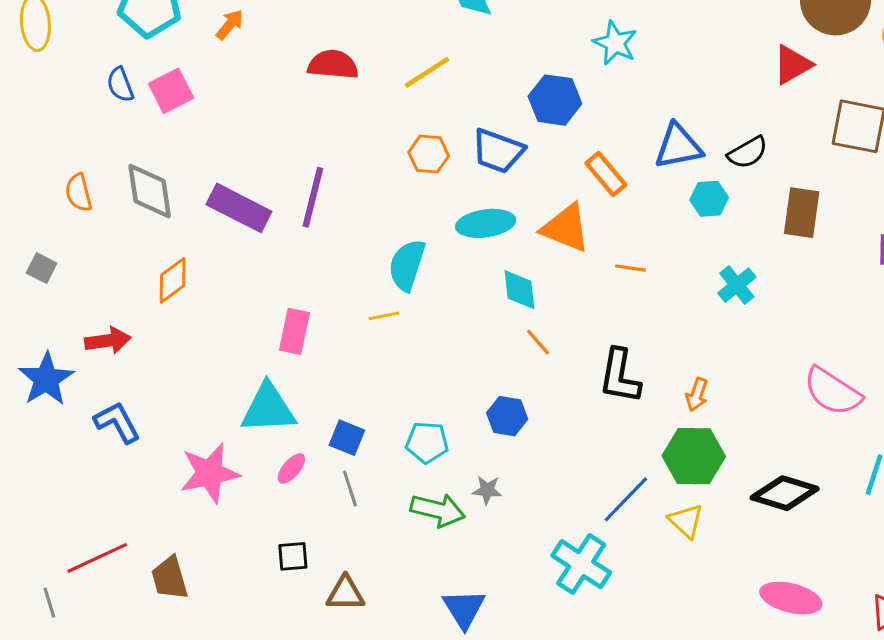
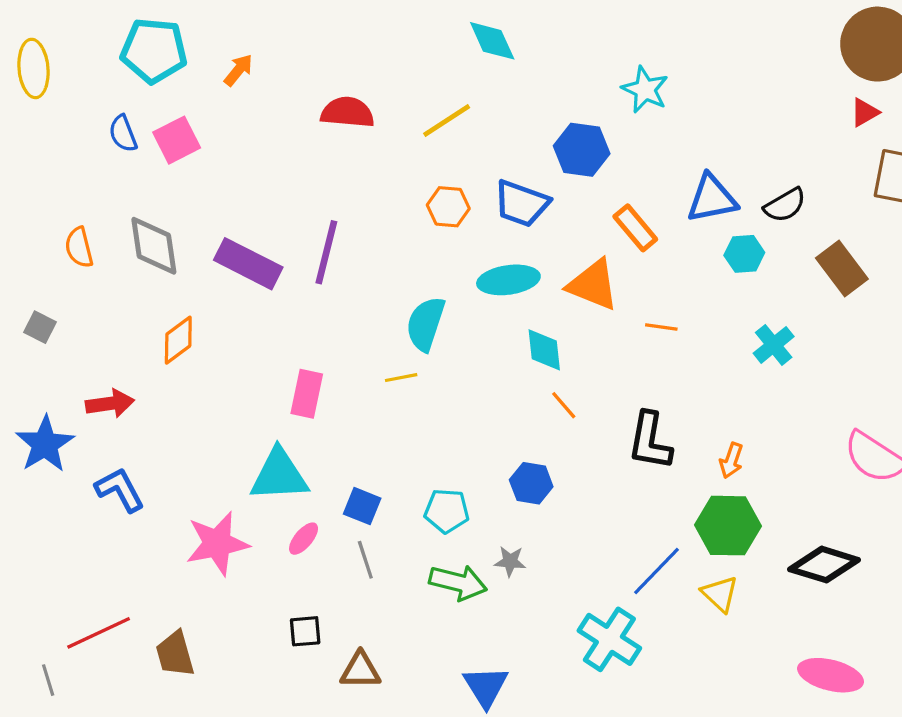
red triangle: (792, 65) -> (865, 112), moved, size x0.7
brown rectangle: (802, 213) -> (842, 269), turned -45

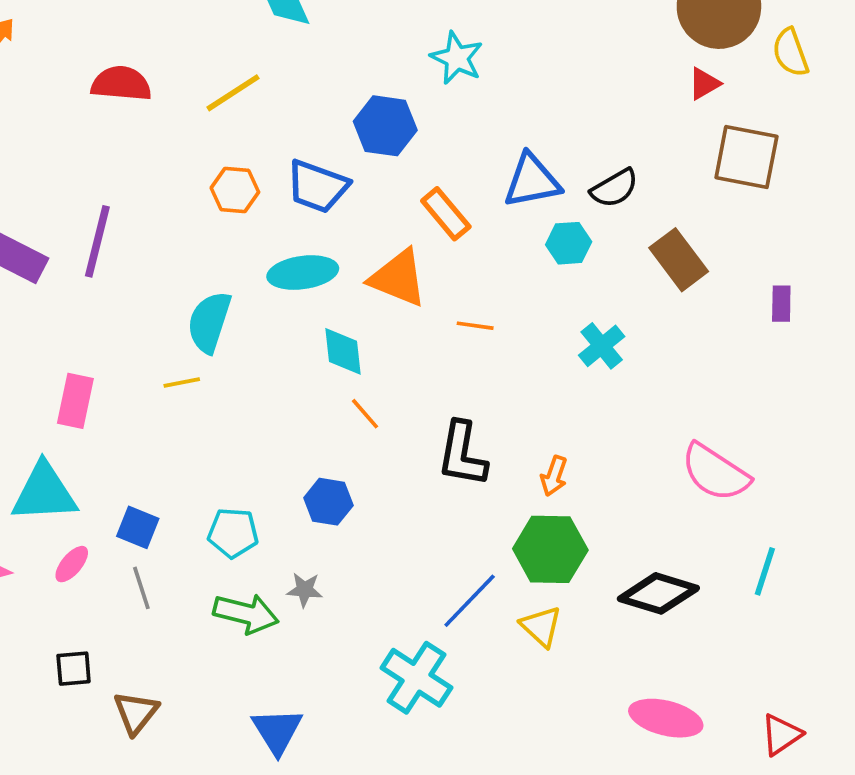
brown triangle: (360, 670) -> (136, 713), turned -51

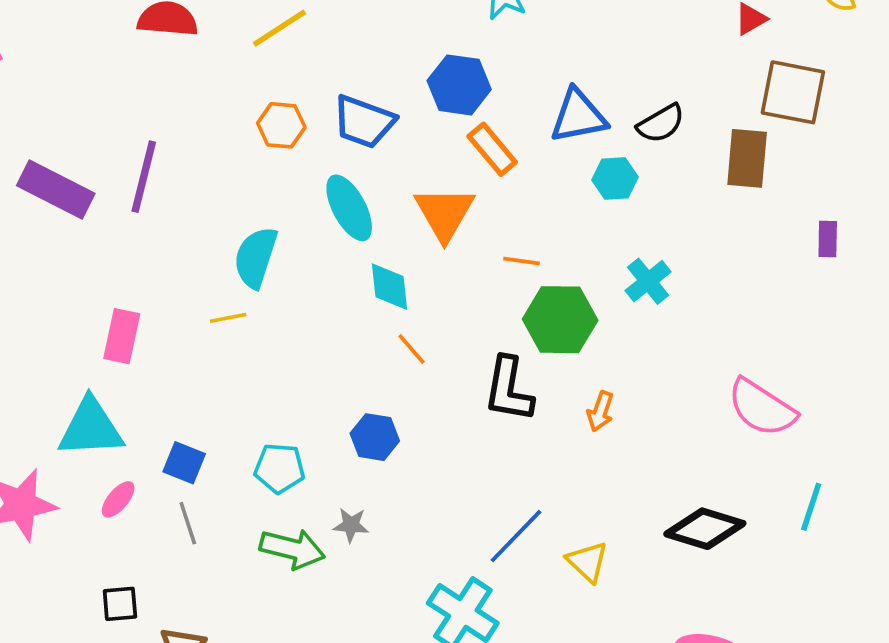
blue hexagon: (385, 126) -> (459, 85), moved
brown rectangle: (679, 260) -> (747, 158), moved, turned 42
cyan ellipse: (303, 273) -> (349, 208), turned 70
orange triangle: (398, 278) -> (444, 213), turned 38
green hexagon: (550, 549) -> (560, 320), moved

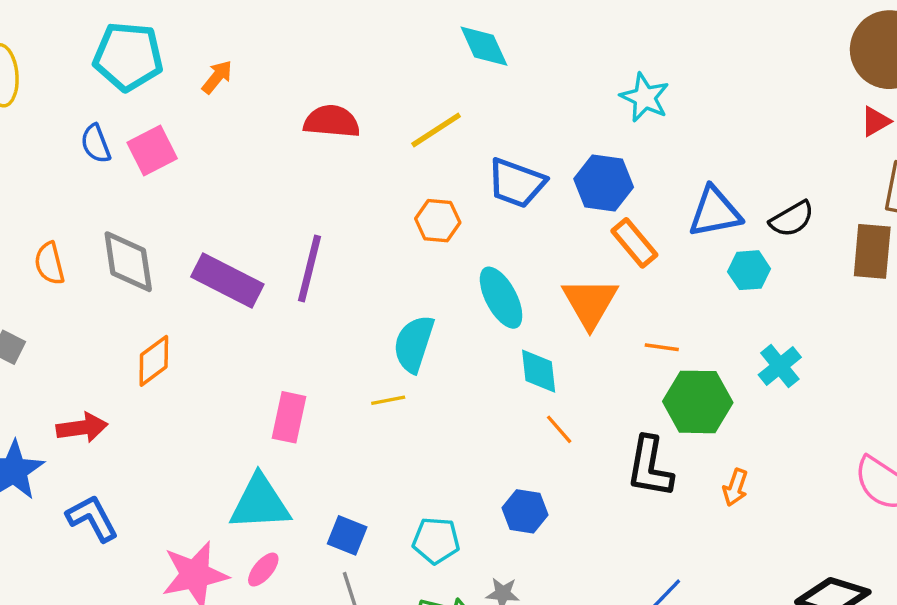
blue trapezoid: (364, 122) -> (516, 183), moved
pink ellipse: (118, 499) -> (263, 570), moved

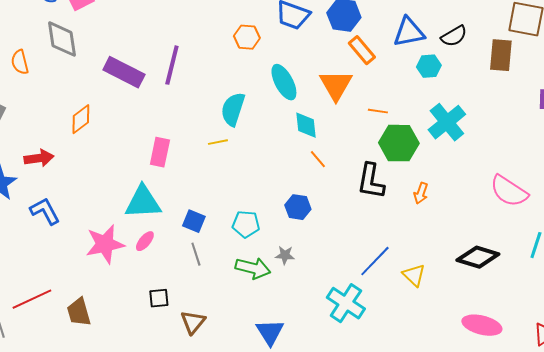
gray diamond: (128, 262) -> (62, 39), moved
cyan cross: (780, 366) -> (447, 122), size x1.5

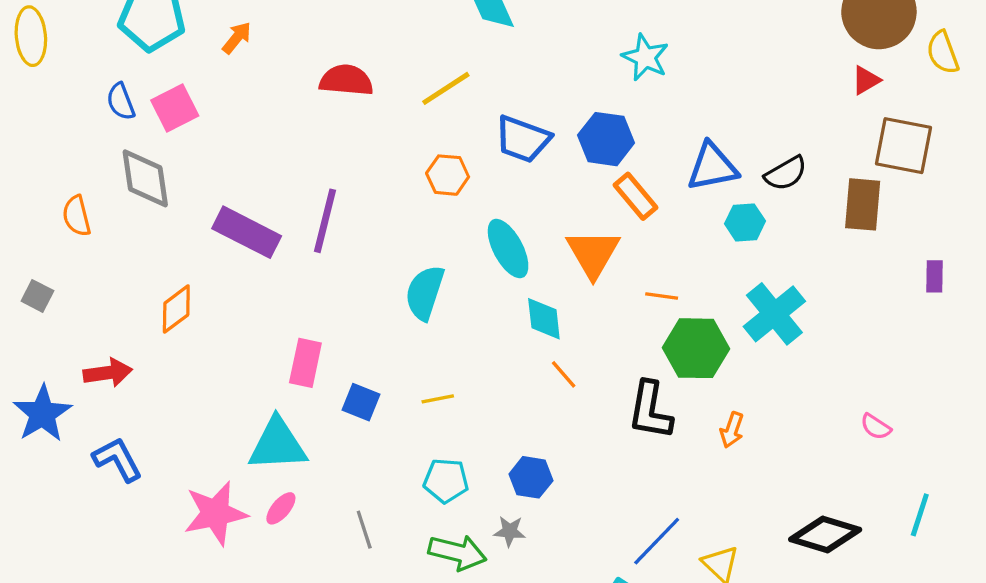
yellow line: (218, 142) -> (438, 399), moved
pink semicircle: (509, 191) -> (876, 427), size x0.5
blue hexagon: (298, 207) -> (531, 477), moved
blue square: (194, 221) -> (361, 402), moved

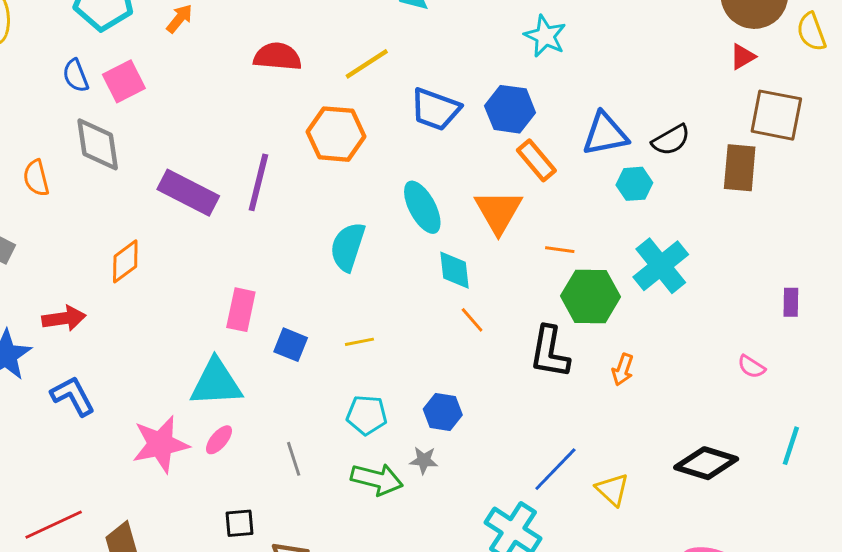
orange hexagon: (448, 175) -> (336, 134), moved, size x1.5
purple rectangle: (935, 276) -> (791, 302), moved

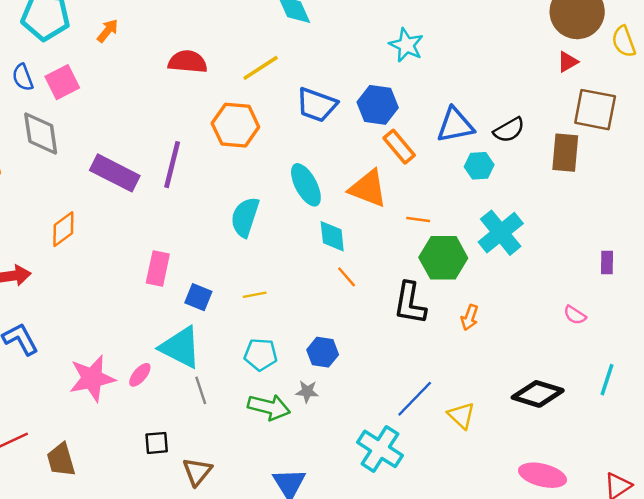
orange triangle: (498, 212) -> (368, 188), turned -39
cyan triangle: (216, 383) -> (180, 347), moved, turned 30

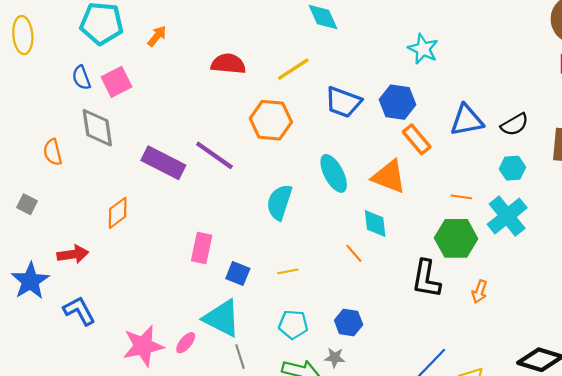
purple line: (172, 165) -> (214, 155), turned -69
cyan hexagon: (479, 166) -> (512, 168), moved
orange line: (418, 220) -> (461, 197), moved
cyan diamond: (332, 236) -> (375, 223), moved
orange line: (347, 277) -> (354, 253), moved

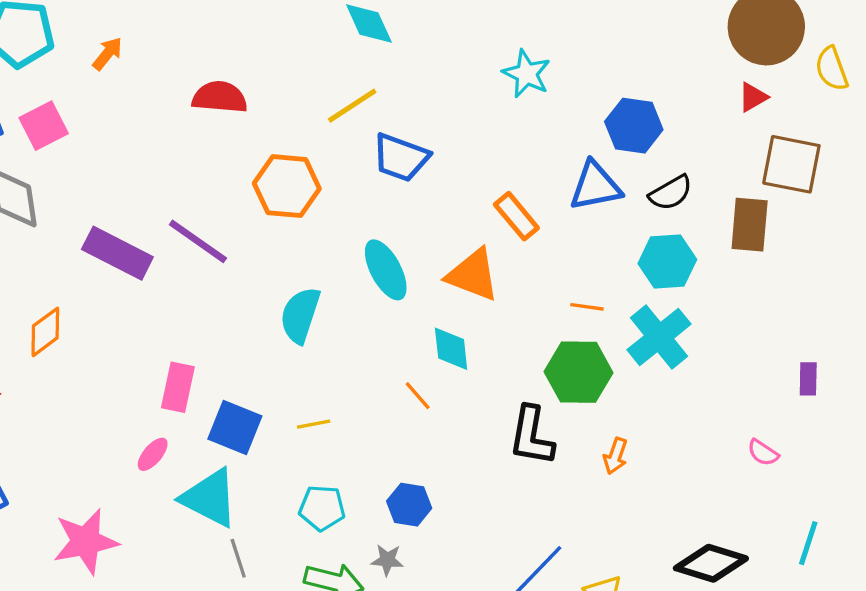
yellow line: (293, 69) -> (352, 106), moved
blue hexagon: (397, 102) -> (634, 126), moved
cyan hexagon: (512, 168) -> (667, 261), size x1.4
blue square: (238, 274) -> (235, 427), size x1.4
pink ellipse: (186, 343) -> (153, 454), moved

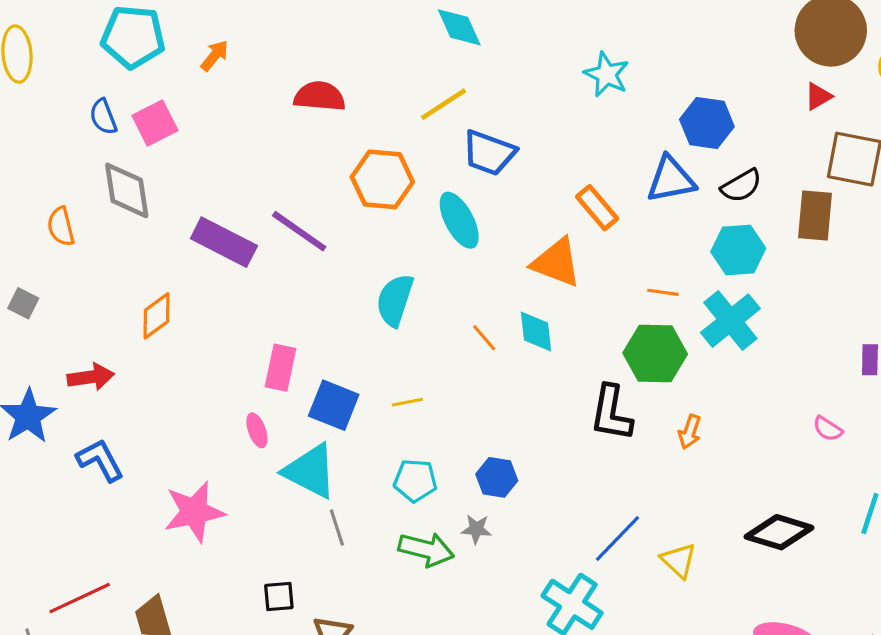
cyan ellipse: (386, 270) -> (459, 220), moved
orange line: (418, 396) -> (484, 338), moved
pink ellipse: (153, 454) -> (257, 430), turned -60

